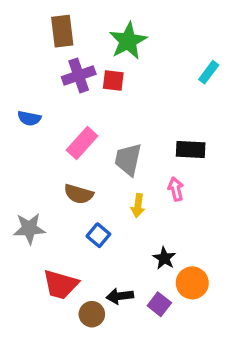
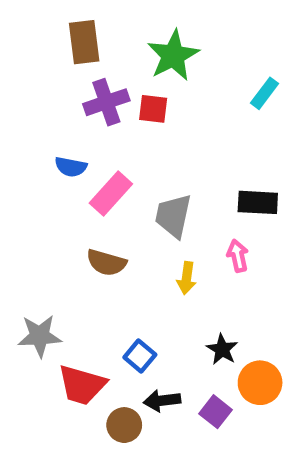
cyan rectangle: (209, 72) -> (264, 93), moved
blue semicircle: (29, 118) -> (71, 167), moved
gray star: (29, 229) -> (40, 336), moved
blue square: (98, 235) -> (140, 356), moved

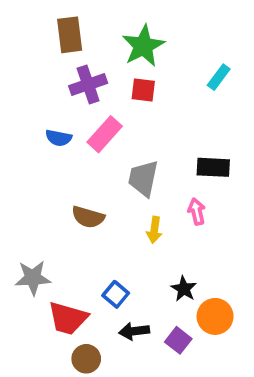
red square: (153, 109) -> (143, 90), moved
pink rectangle: (111, 193) -> (105, 134), moved
brown circle: (124, 425) -> (86, 359), moved

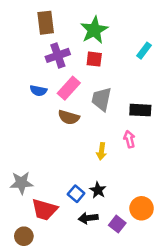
gray trapezoid: (143, 178) -> (102, 99), moved
brown semicircle: (88, 217) -> (69, 117), moved
black star: (184, 289) -> (98, 190), moved
brown circle: (86, 359) -> (24, 236), moved

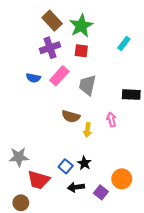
brown rectangle: (46, 23) -> (52, 21), moved, turned -36
black rectangle: (140, 110) -> (131, 95), moved
brown semicircle: (69, 117) -> (71, 116), moved

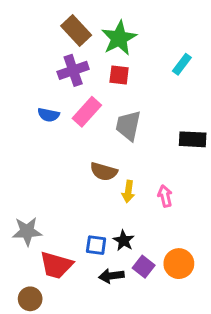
pink arrow: (111, 120) -> (165, 196), moved
blue square: (66, 166) -> (96, 245), turned -32
purple square: (101, 192) -> (144, 267), moved

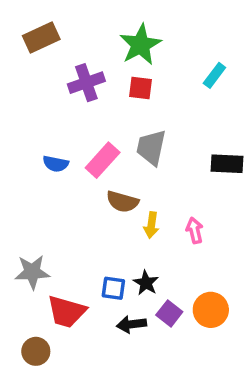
brown rectangle: (76, 31) -> (41, 38), moved, turned -72
pink rectangle: (87, 112) -> (103, 160), moved
blue semicircle: (49, 115) -> (56, 164), moved

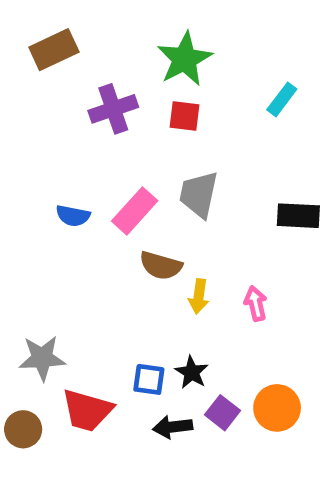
brown circle: (36, 351) -> (23, 429), moved

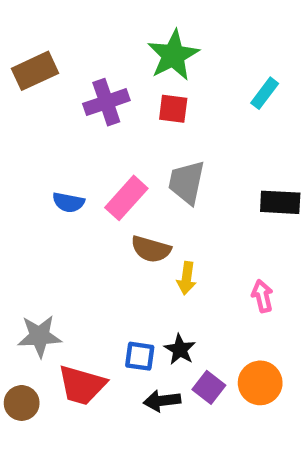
brown rectangle: (54, 50) -> (35, 71), moved
pink arrow: (256, 304) -> (262, 296), moved

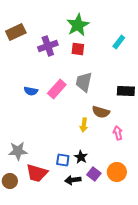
brown semicircle: (151, 249) -> (101, 112), moved

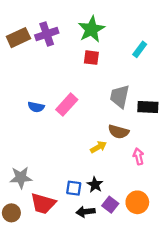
purple cross: (48, 46) -> (47, 34), moved
gray trapezoid: (84, 82) -> (120, 96), moved
yellow arrow: (84, 125) -> (98, 147), turned -128

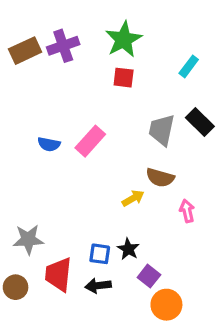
black rectangle: (148, 107) -> (200, 122), moved, turned 42
orange circle: (137, 202) -> (166, 305), moved
red trapezoid: (43, 203) -> (58, 274), turned 80
black arrow: (86, 212) -> (98, 286), moved

